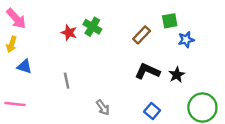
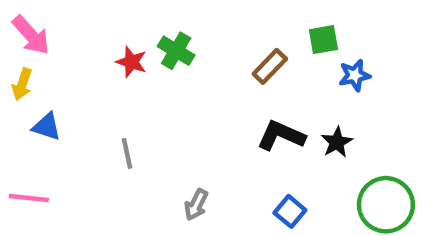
gray arrow: (103, 108) -> (196, 205), turned 63

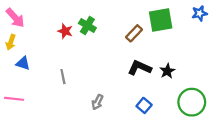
green square: (323, 40) -> (161, 20), size x1.6
blue star: (355, 75) -> (200, 13), moved

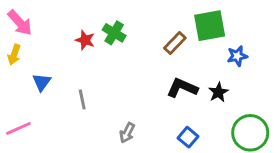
blue star: (200, 13) -> (237, 56), moved
blue triangle: (23, 63) -> (42, 82), moved, turned 48
pink line: (14, 99) -> (18, 128), turned -30

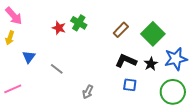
green square: (210, 26) -> (153, 34), moved, turned -35
blue star: (237, 56) -> (176, 59), moved, size x1.6
gray line: (82, 99) -> (57, 69), turned -40
blue square: (188, 137) -> (130, 85), moved, turned -32

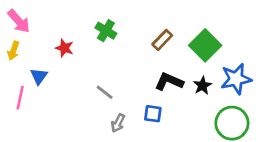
red star: (59, 28) -> (64, 48), moved
gray line: (57, 69) -> (105, 92), moved
blue square: (130, 85) -> (153, 114), moved
pink line: (13, 89) -> (20, 98), moved, turned -54

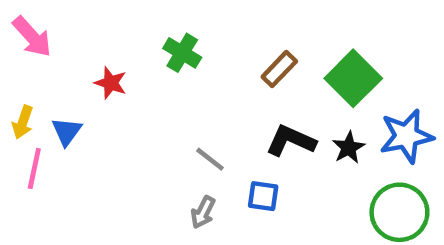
yellow arrow: (13, 51) -> (23, 122), moved
gray line: (105, 92) -> (210, 159), moved

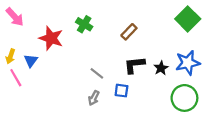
green square: (353, 78) -> (188, 19), moved
red star: (111, 83) -> (51, 38), size x1.6
black L-shape: (291, 141) -> (134, 65), turned -30
pink line: (34, 168) -> (16, 78), turned -42

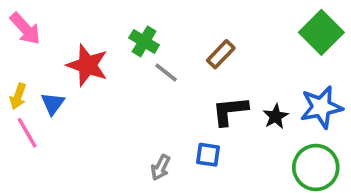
gray line: (97, 73) -> (166, 72), moved

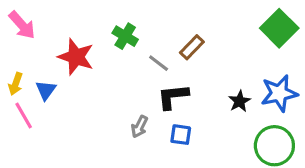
gray line: (166, 72) -> (159, 63), moved
black L-shape: (230, 111) -> (173, 96), moved
gray arrow: (160, 168) -> (139, 127), moved

